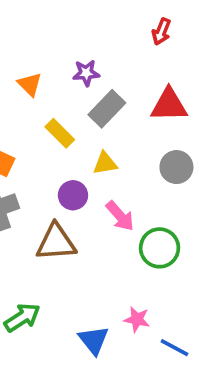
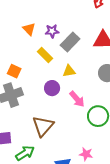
purple star: (86, 73) -> (52, 31), moved
brown triangle: (56, 242) -> (43, 126), moved, turned -45

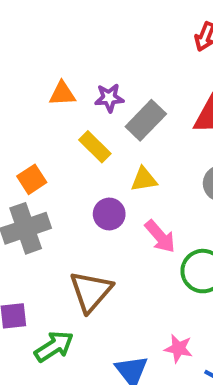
orange triangle: (29, 29) -> (62, 94), turned -48
orange square: (14, 71) -> (32, 179), turned 32

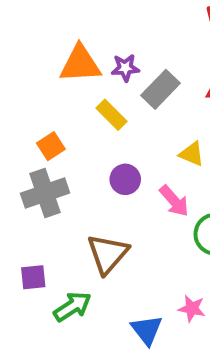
orange triangle: (62, 94) -> (80, 64), size x1.6
yellow triangle: (144, 179) -> (192, 154), moved, turned 32

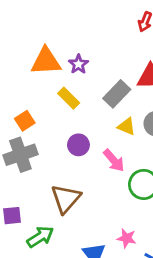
purple star: (125, 68) -> (78, 64), turned -30
gray rectangle: (160, 89) -> (117, 94), moved

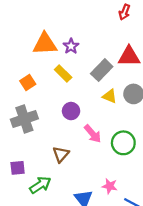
orange square: (25, 121) -> (28, 83), moved
pink arrow: (114, 160) -> (93, 134), moved
brown triangle: (66, 199) -> (61, 154), size x0.7

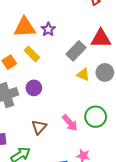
yellow rectangle: (63, 73) -> (32, 54), moved
purple circle: (71, 111) -> (34, 88), moved
pink arrow: (93, 134) -> (70, 123), moved

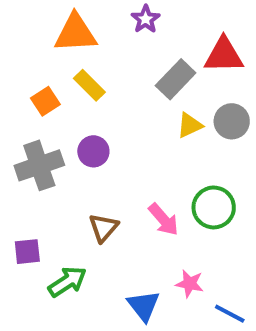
purple star: (48, 29) -> (146, 19), moved
yellow triangle: (83, 75) -> (190, 125), turned -48

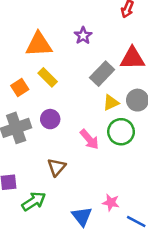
green circle: (214, 207) -> (121, 132), moved
pink arrow: (164, 220) -> (89, 139), moved

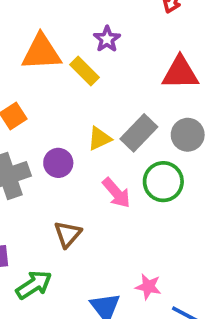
gray rectangle: (102, 74) -> (139, 133), moved
yellow rectangle: (48, 77) -> (85, 71), moved
yellow triangle: (111, 103) -> (100, 138), moved

